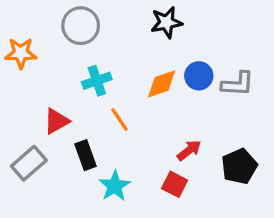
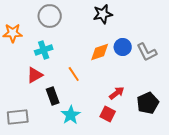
cyan cross: (97, 81) -> (44, 50), moved
gray L-shape: (238, 84) -> (147, 52), turned 60
gray rectangle: (29, 163) -> (18, 117), moved, turned 35

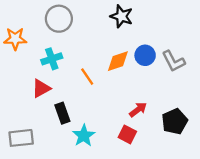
black star: (103, 14) -> (121, 16), turned 30
orange line: (74, 74) -> (87, 77), moved

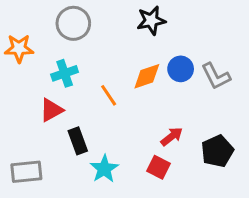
black star: (121, 16) -> (151, 20), turned -30

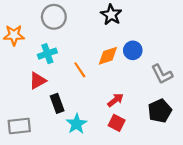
black star: (151, 20) -> (111, 15), turned -30
gray L-shape: (216, 76) -> (162, 74), moved
red arrow: (172, 136) -> (115, 100), moved

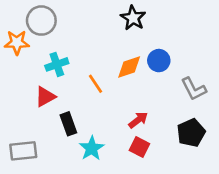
gray circle: (54, 17) -> (41, 21), moved

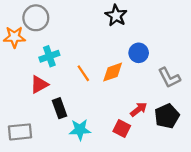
orange diamond: (129, 67) -> (113, 72), moved
red arrow: (138, 120) -> (139, 109), moved
cyan star: (92, 148) -> (80, 130), turned 30

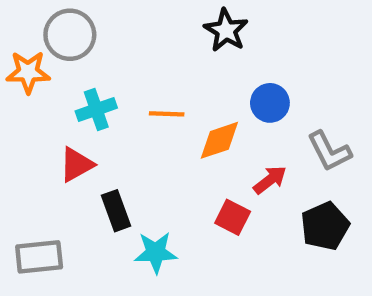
orange line: (83, 73) -> (167, 114), moved, turned -54
red arrow: (139, 109) -> (270, 180), moved
red square: (122, 129) -> (233, 217), moved

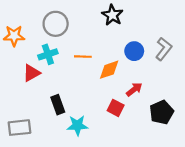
gray circle: (70, 35) -> (56, 24), moved
gray L-shape: (329, 151) -> (164, 49), moved, turned -115
red triangle: (76, 164) -> (32, 73), moved

